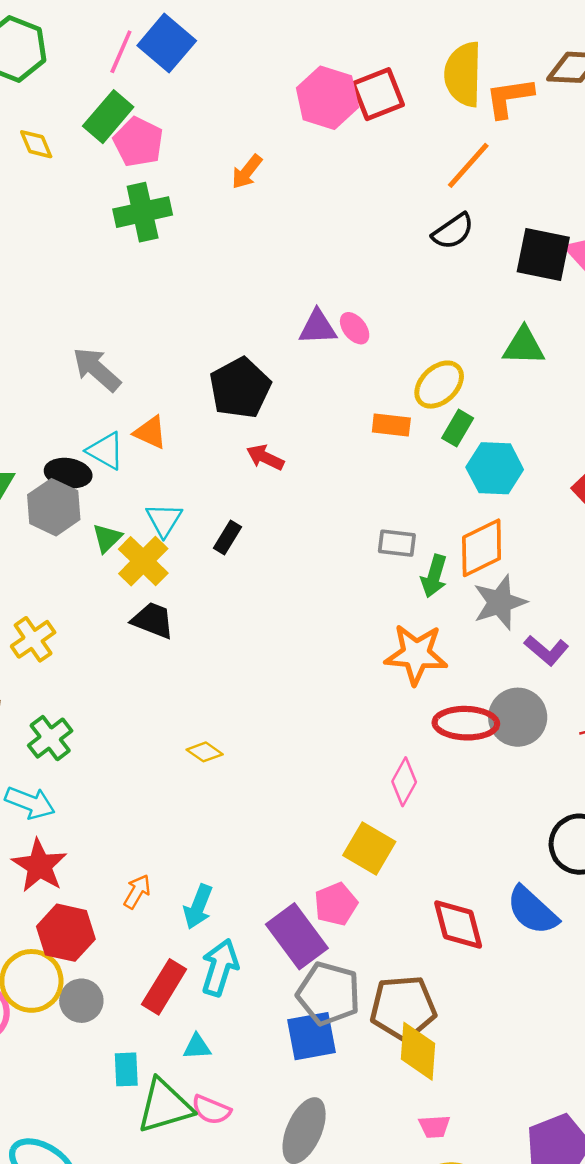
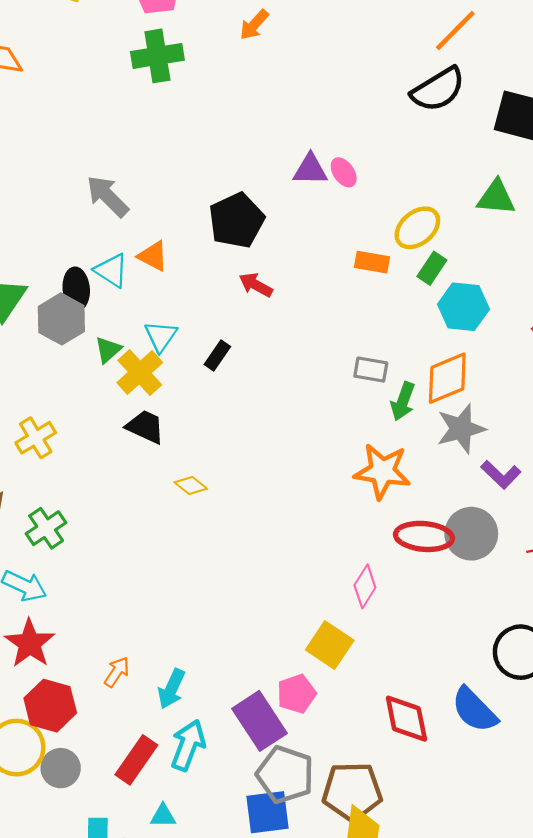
black semicircle: (453, 231) -> (438, 90), size x1.4
black ellipse: (68, 473) -> (76, 289), turned 72
yellow diamond: (205, 752) -> (191, 485), moved

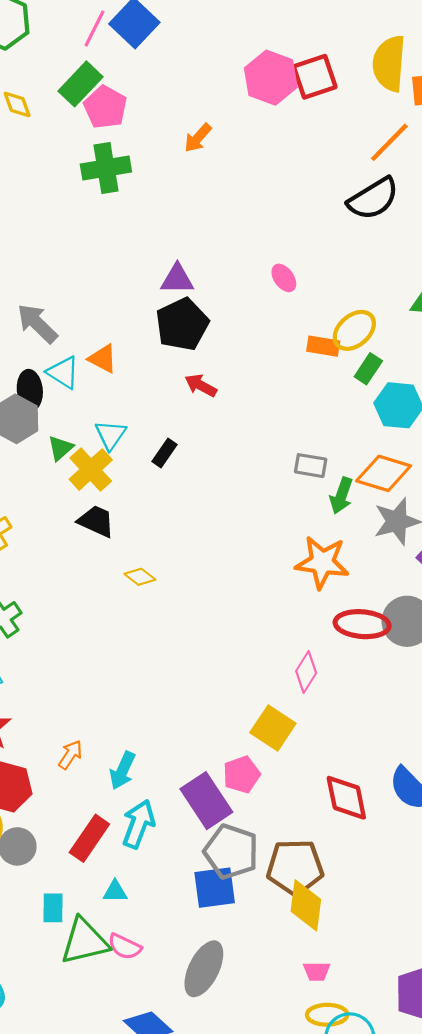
purple triangle: (310, 170) -> (177, 279), moved
gray arrow: (108, 196) -> (37, 324), moved
orange rectangle: (372, 262) -> (323, 346), moved
orange diamond: (447, 378) -> (384, 473), turned 40

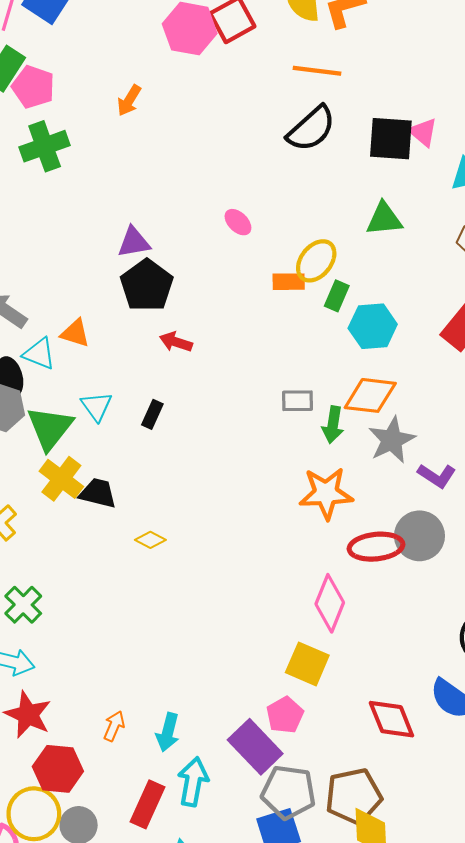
orange line: (389, 142) -> (317, 71), turned 63
green triangle: (60, 448) -> (50, 428), size x1.8
yellow cross: (91, 470) -> (61, 479), moved
pink diamond: (306, 672) -> (330, 603), size x1.4

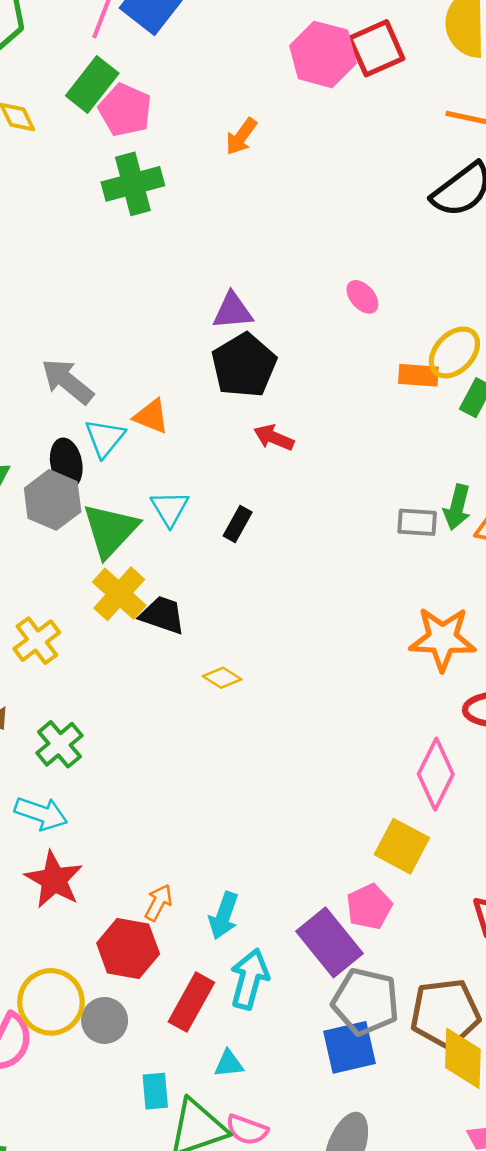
cyan triangle: (39, 354) -> (105, 438), turned 42
green arrow: (333, 425) -> (457, 507), moved
red hexagon: (58, 769) -> (128, 949), moved

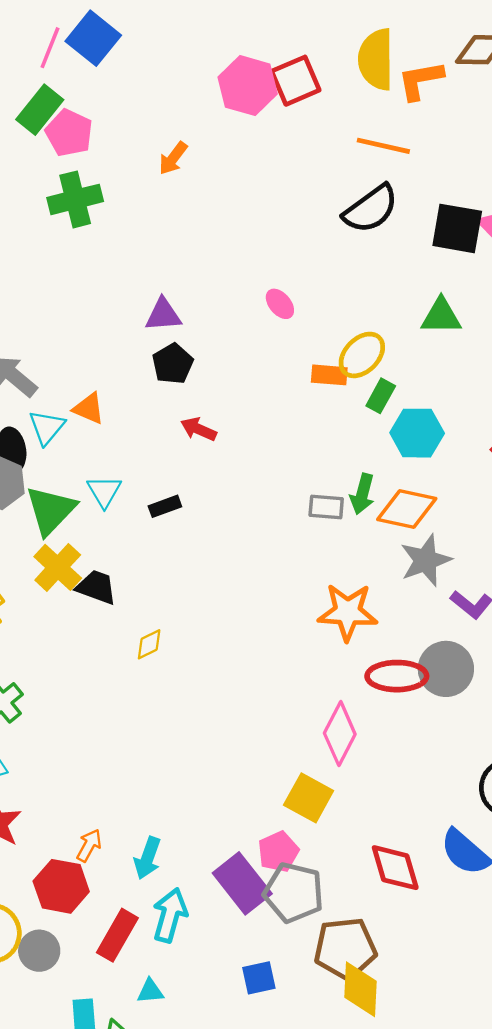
black pentagon: (244, 365) -> (173, 364), size x0.7
black rectangle: (238, 524) -> (165, 506), turned 40
yellow diamond: (222, 678) -> (149, 644), turned -60
gray pentagon: (366, 1002) -> (294, 893), moved
blue square: (350, 1047) -> (259, 978), size x0.7

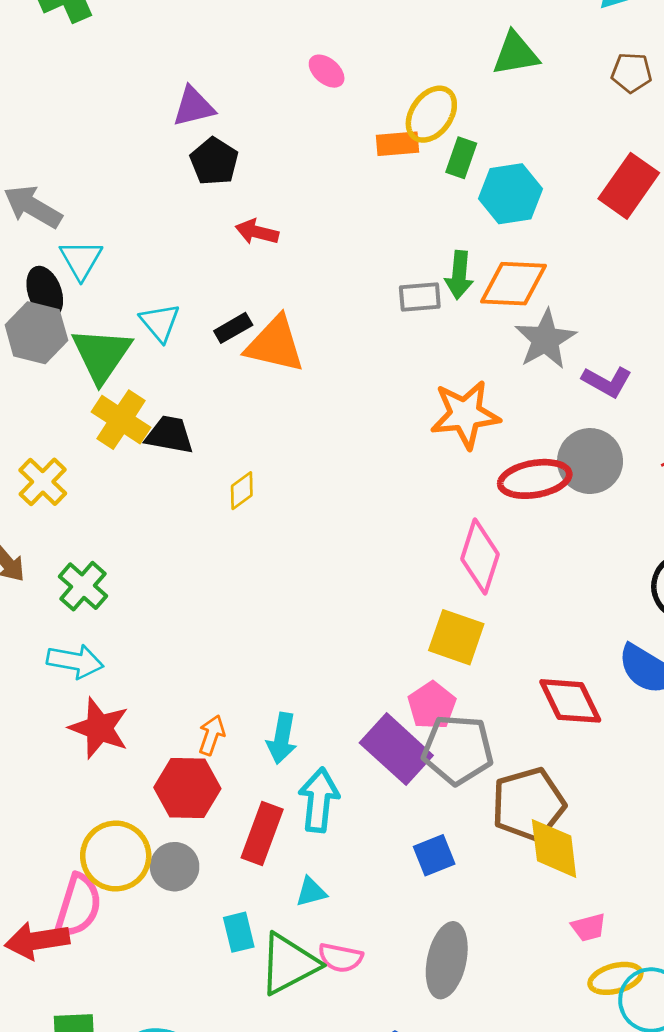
orange triangle: (89, 408) -> (275, 344), moved, size x1.6

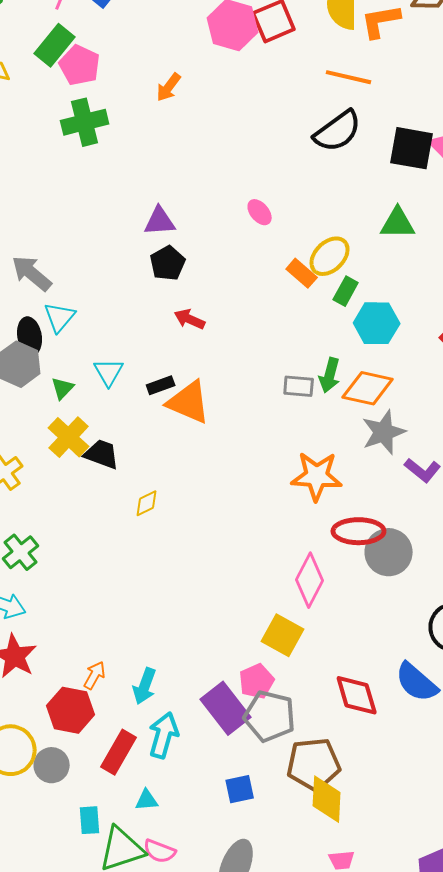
orange rectangle: (398, 144) -> (302, 273), turned 36
green triangle: (101, 355) -> (63, 388), size x0.5
gray circle: (590, 461) -> (389, 552), moved

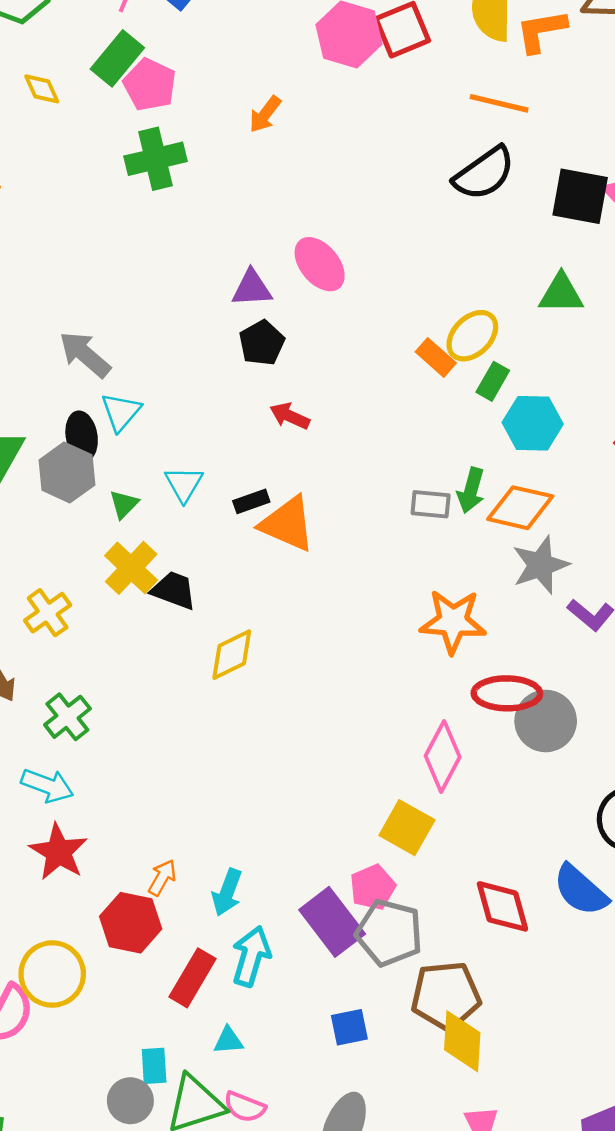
pink ellipse: (260, 212) -> (320, 264), moved, size x1.6
yellow diamond: (147, 503) -> (232, 655), size x1.5
gray circle: (52, 765) -> (130, 1101), moved

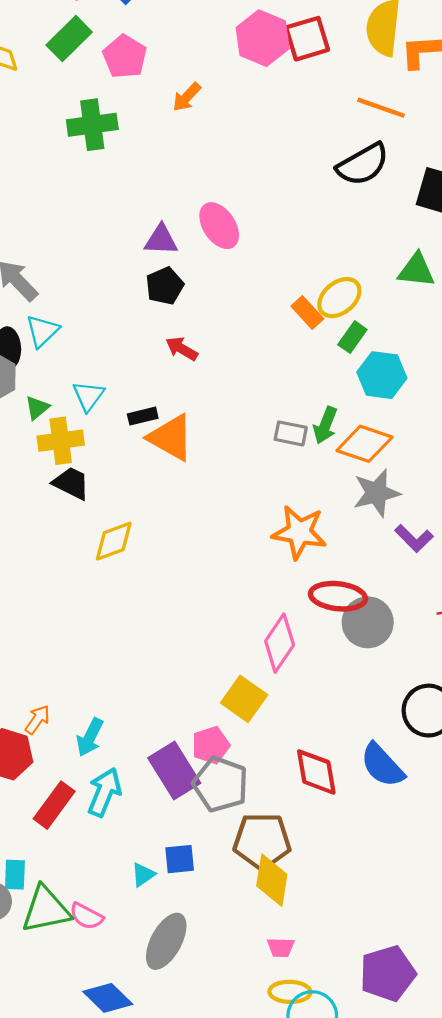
pink pentagon: (150, 85) -> (125, 57), moved
yellow cross: (131, 568) -> (61, 441), moved, turned 33
cyan triangle: (228, 1041) -> (143, 875), moved, turned -36

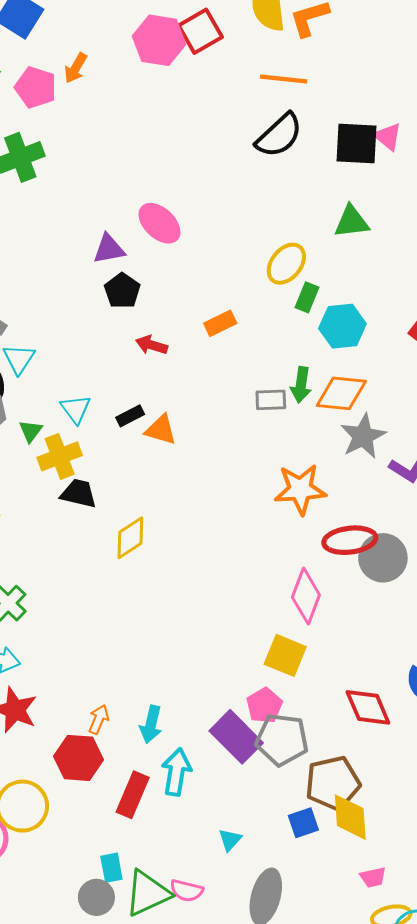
orange arrow: (187, 97) -> (76, 68), moved
orange rectangle: (307, 313) -> (220, 323), moved, turned -60
orange triangle: (171, 438) -> (161, 430), size x0.7
blue square: (180, 859) -> (303, 823), moved

